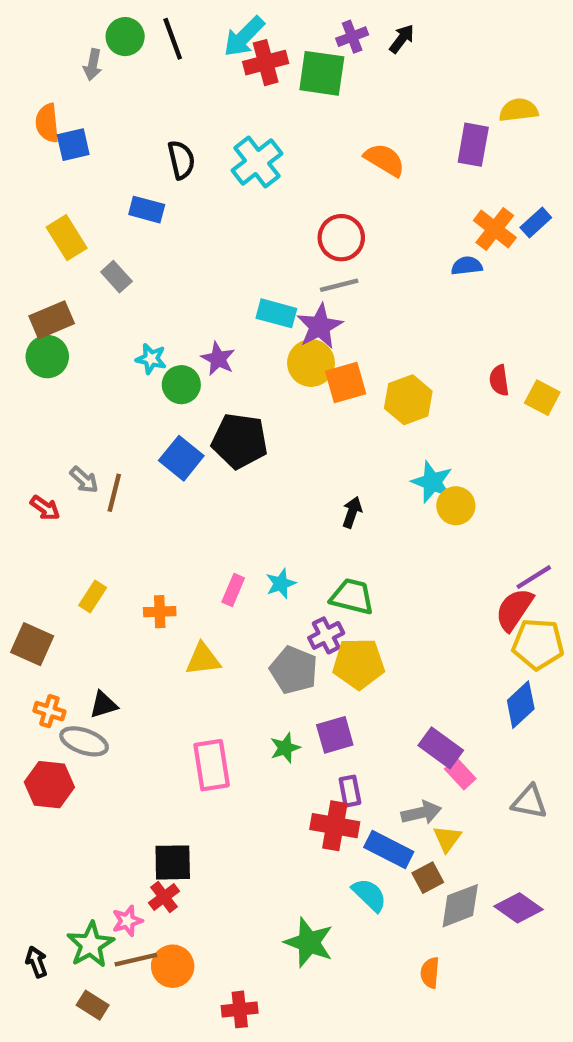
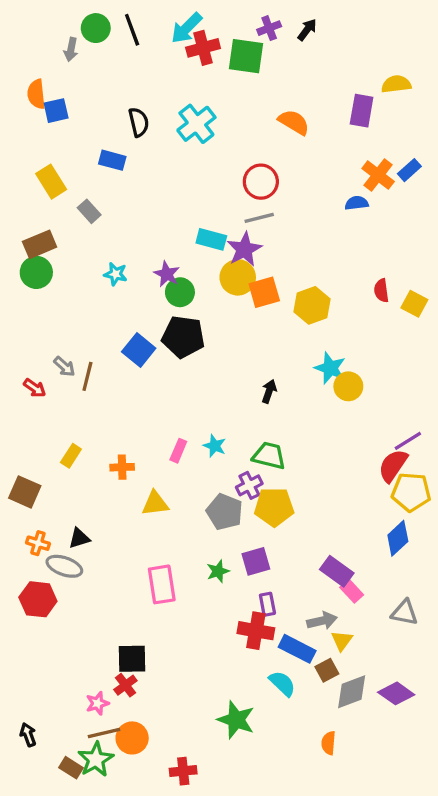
green circle: (181, 385) -> (180, 292), moved
cyan star: (281, 584) -> (215, 446), turned -30
green star: (91, 945) -> (96, 759), moved

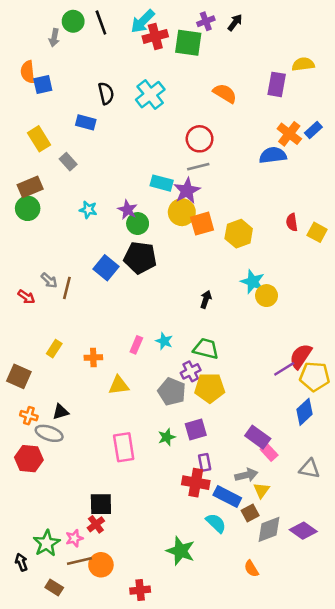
blue semicircle: (357, 203) -> (273, 155), size x1.5
purple line: (408, 441) -> (284, 369), moved
orange semicircle: (329, 743) -> (251, 569), turned -36
green star: (96, 759) -> (47, 543), moved

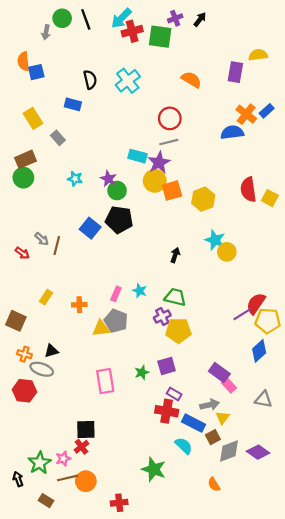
red semicircle: (292, 222) -> (248, 189), size x1.6
gray pentagon: (172, 392) -> (116, 321), moved
purple rectangle: (205, 462) -> (174, 394), turned -48

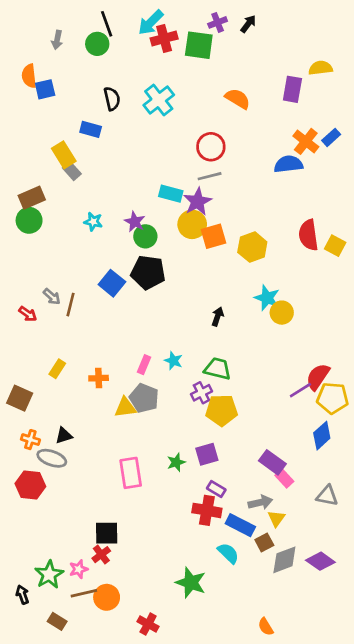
green circle: (62, 18) -> (97, 44), moved
yellow rectangle: (33, 118) -> (64, 155), moved
orange semicircle: (214, 484) -> (266, 627), moved
red cross: (119, 503) -> (148, 624), turned 35

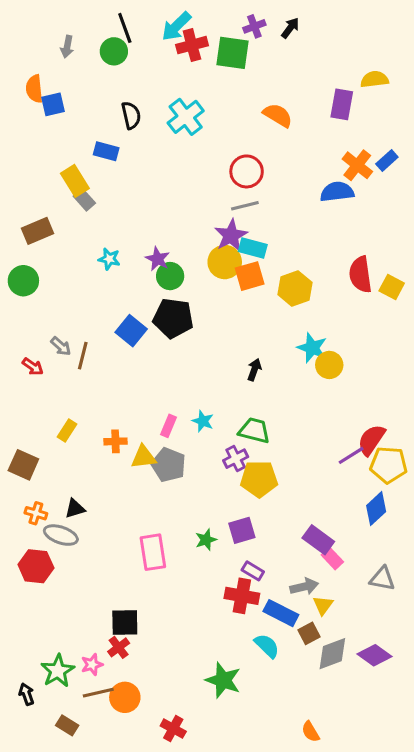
cyan rectangle: (171, 194) -> (253, 248), moved
green circle: (29, 220) -> (23, 281), moved
yellow triangle: (125, 407) -> (144, 457), moved

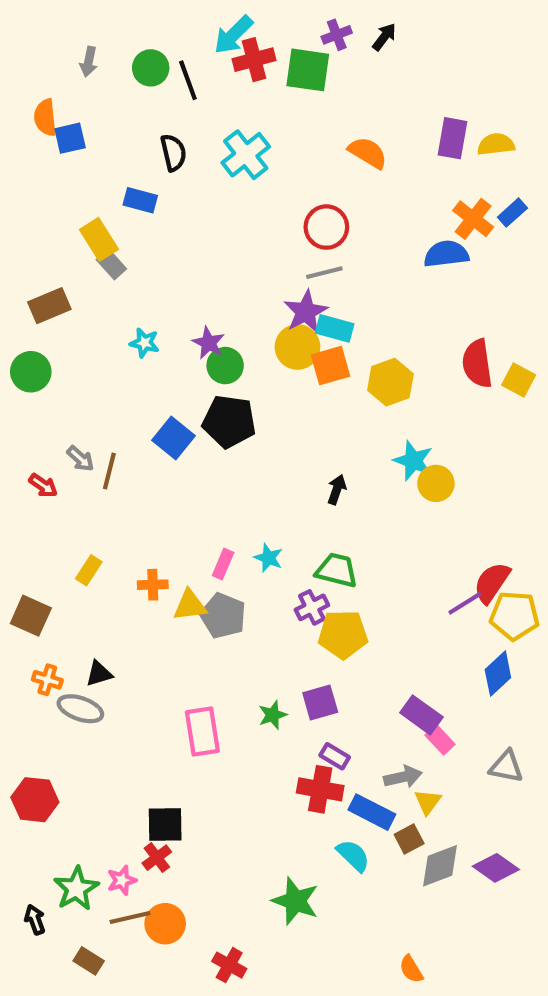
black line: (125, 28) -> (188, 80), moved
yellow semicircle: (374, 79) -> (496, 144), moved
red hexagon: (36, 566) -> (35, 800), moved

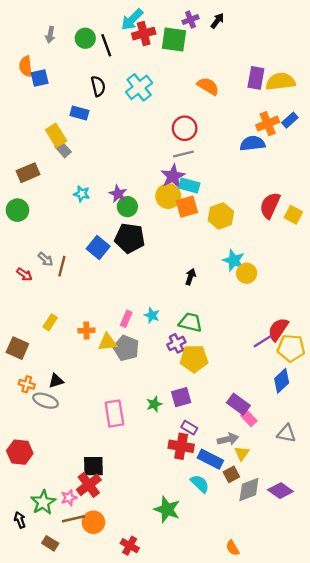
yellow semicircle: (496, 144) -> (280, 82), size x1.4
orange cross: (473, 219) -> (268, 124), turned 30
red semicircle: (477, 363) -> (270, 205), turned 32
red cross: (157, 858) -> (89, 485), size x1.5

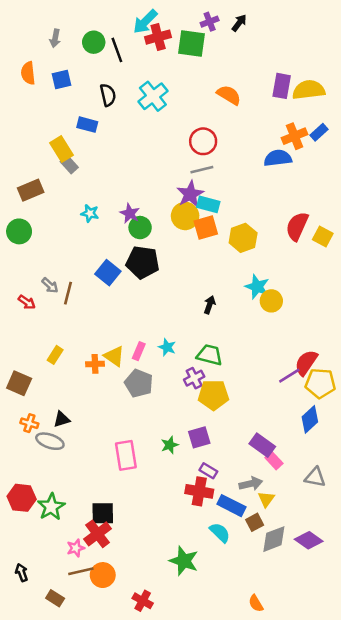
blue square: (40, 78) -> (62, 80), moved
yellow triangle: (107, 342) -> (114, 356), moved, turned 42
green star: (43, 502) -> (51, 507), moved

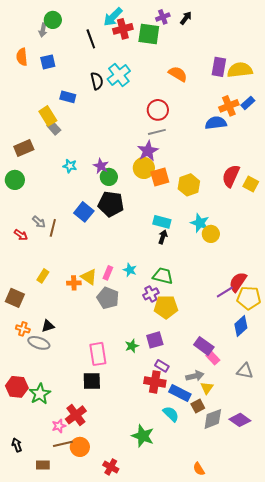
green circle: (94, 42) -> (53, 20), moved
black semicircle: (108, 95) -> (97, 81), moved
cyan rectangle: (208, 204) -> (162, 222), moved
black square: (103, 513) -> (92, 381), moved
brown rectangle: (55, 598) -> (43, 465), turned -32

